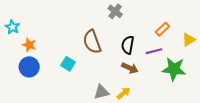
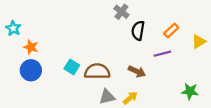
brown semicircle: (92, 42) -> (97, 71), moved, turned 110
black semicircle: (128, 45) -> (138, 31), moved
green star: (174, 69) -> (190, 91), moved, size x0.7

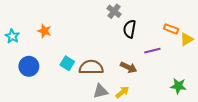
cyan star: (13, 28) -> (12, 36), moved
orange rectangle: (171, 31) -> (171, 29), moved, turned 64
orange star: (31, 47) -> (44, 31), moved

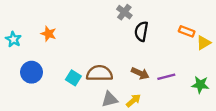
purple line: (152, 51) -> (166, 77), moved
cyan square: (67, 63) -> (73, 78), moved
green star: (178, 86) -> (200, 85), moved

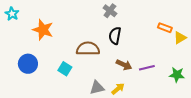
black semicircle: (141, 31) -> (115, 36), moved
orange star: (48, 34) -> (43, 30), size x1.5
cyan star: (13, 39) -> (12, 14), moved
brown semicircle: (99, 73) -> (88, 49), moved

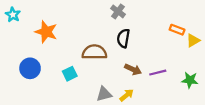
cyan square: (65, 69) -> (70, 74), turned 32

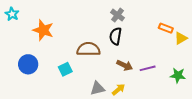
gray cross: (118, 11) -> (118, 15), moved

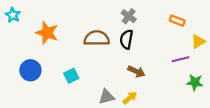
orange rectangle: (166, 28) -> (177, 21), moved
brown semicircle: (88, 49) -> (97, 38), moved
purple line: (148, 68) -> (181, 59), moved

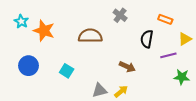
cyan star: (13, 15) -> (21, 21), moved
black semicircle: (126, 39) -> (147, 39), moved
cyan square: (71, 76) -> (67, 71), turned -32

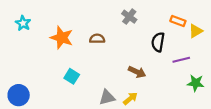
orange star: (44, 31) -> (62, 38), moved
brown semicircle: (90, 36) -> (97, 39), size x0.6
yellow triangle: (185, 39) -> (196, 31), moved
blue circle: (29, 66) -> (19, 95), moved

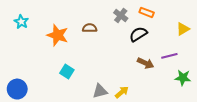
orange rectangle: (178, 21) -> (147, 12), moved
brown semicircle: (97, 39) -> (90, 28), moved
black semicircle: (158, 42) -> (138, 34), moved, turned 48
brown arrow: (137, 72) -> (146, 63), moved

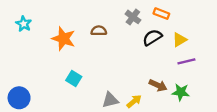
yellow triangle: (183, 29) -> (180, 40), moved
brown arrow: (146, 63) -> (158, 85), moved
green star: (183, 78) -> (181, 92), moved

